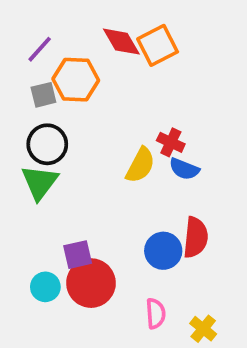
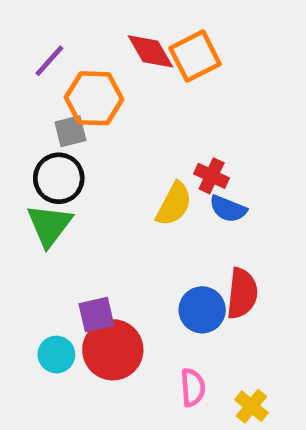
gray square: (43, 95) -> (71, 131), moved

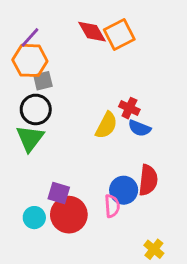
orange hexagon: (94, 98) -> (30, 60), moved
purple square: (96, 315) -> (59, 193), turned 30
pink semicircle: (193, 387) -> (112, 206), moved

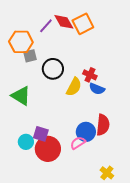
purple line: (30, 37) -> (46, 26), moved
black circle: (36, 109) -> (53, 69), moved
green triangle: (30, 138) -> (21, 96), turned -35
pink semicircle: (112, 206) -> (78, 143), turned -119
cyan circle: (34, 218) -> (26, 142), moved

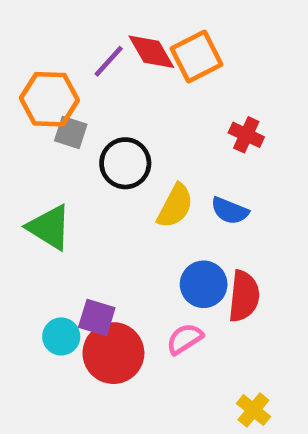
gray square: (30, 56) -> (71, 132), turned 32
red cross: (90, 75) -> (246, 135), moved
blue circle: (86, 132) -> (204, 284), moved

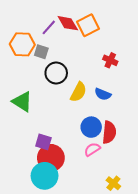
gray square: (71, 132) -> (41, 52), moved
cyan circle: (61, 336) -> (45, 176), moved, size x1.6
pink semicircle: (185, 339) -> (92, 149), moved

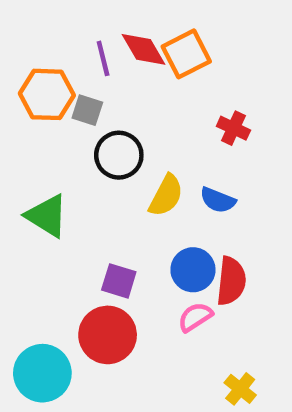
purple line: (49, 27) -> (103, 58), turned -56
purple square: (43, 142) -> (119, 281), moved
cyan circle: (45, 176) -> (42, 373), moved

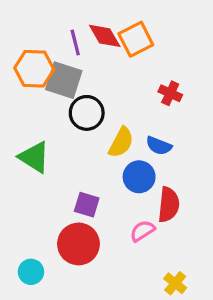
gray square: (87, 110) -> (64, 80), size x1.6
blue circle: (193, 270) -> (139, 177), moved
cyan circle: (42, 373) -> (31, 272), size x0.6

